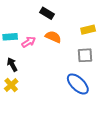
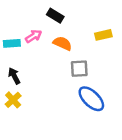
pink arrow: (29, 42) -> (34, 36), moved
gray square: (85, 55) -> (79, 69), moved

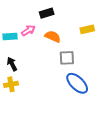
black rectangle: (55, 16) -> (47, 13), turned -48
yellow cross: (13, 100) -> (11, 84), turned 32

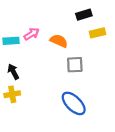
black rectangle: (47, 13) -> (84, 15), moved
blue ellipse: (77, 83) -> (74, 103), moved

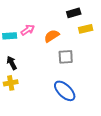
orange semicircle: (59, 41) -> (52, 36), turned -56

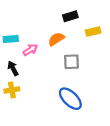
black rectangle: (74, 13) -> (70, 16), moved
pink arrow: (28, 30) -> (30, 50), moved

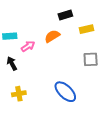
gray square: (71, 62) -> (91, 59), moved
yellow cross: (12, 90) -> (19, 94), moved

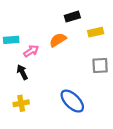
black arrow: (12, 63) -> (22, 72), moved

